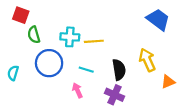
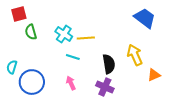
red square: (21, 15) -> (19, 14), turned -35
cyan cross: (70, 37) -> (64, 34), turned 30
blue circle: (49, 63) -> (32, 82), moved
cyan line: (86, 70) -> (73, 57), moved

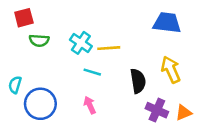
blue trapezoid: (145, 18) -> (167, 23), moved, turned -30
green semicircle: (31, 32) -> (39, 40), turned -70
orange triangle: (154, 75) -> (183, 113), moved
purple cross: (105, 87) -> (157, 110), moved

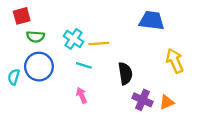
yellow arrow: (171, 70) -> (175, 61), moved
blue circle: (40, 104) -> (39, 67), moved

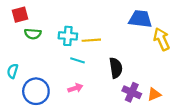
cyan cross: (73, 39) -> (68, 36), turned -30
yellow arrow: (175, 61) -> (162, 39), moved
blue circle: (39, 67) -> (36, 91), moved
pink arrow: (82, 95) -> (75, 88), turned 96

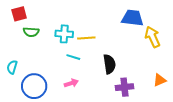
purple cross: (132, 92) -> (124, 87), turned -30
orange triangle: (154, 94) -> (160, 80), moved

